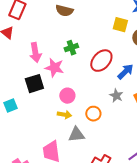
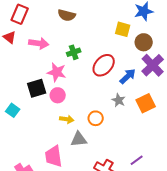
pink arrow: (35, 53) -> (39, 43), moved, turned -72
pink circle: (67, 96) -> (58, 95), moved
cyan square: (10, 106) -> (13, 110), turned -32

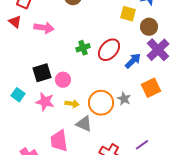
green cross: (74, 52) -> (83, 48), moved
pink star: (57, 72) -> (45, 102), moved
gray star: (119, 100) -> (124, 99), moved
orange circle: (96, 118) -> (101, 103), size x1.6
gray triangle: (79, 139) -> (84, 124), turned 30

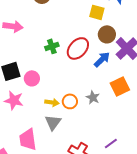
brown circle: (149, 27) -> (107, 34), moved
orange circle: (101, 103) -> (70, 101), size x0.6
yellow arrow: (72, 104) -> (52, 102), moved
gray triangle: (84, 124) -> (53, 122), turned 42

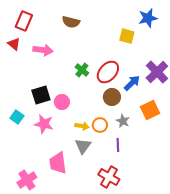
brown circle: (107, 34) -> (112, 97), moved
green cross: (52, 46) -> (82, 70), turned -32
purple line: (111, 143) -> (118, 145), moved, turned -56

